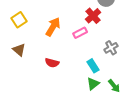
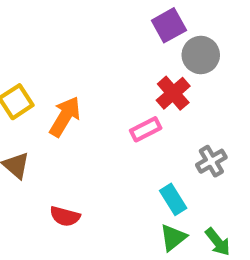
orange arrow: (53, 27) -> (65, 117), moved
red semicircle: (52, 63) -> (65, 216), moved

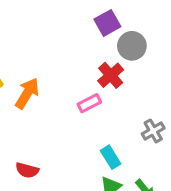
gray cross: (211, 161) -> (153, 131), moved

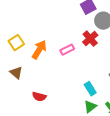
pink rectangle: (89, 103) -> (67, 50), moved

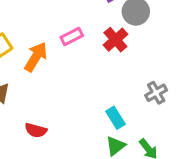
pink rectangle: (67, 50) -> (72, 36), moved

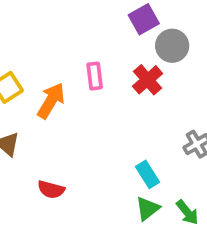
pink rectangle: (72, 36) -> (95, 76), turned -70

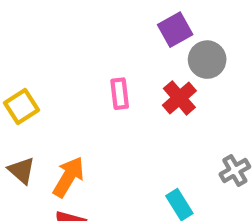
orange arrow: (51, 101) -> (68, 177), moved

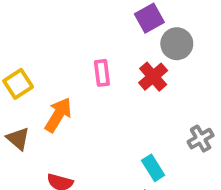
orange arrow: (68, 177) -> (58, 115), moved

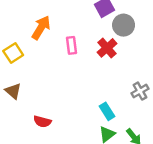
orange arrow: (58, 115) -> (41, 28), moved

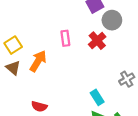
orange arrow: (41, 28) -> (38, 61), moved
brown triangle: (13, 91) -> (13, 68), moved

